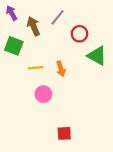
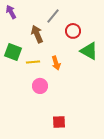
brown arrow: (33, 26) -> (37, 34), moved
green square: (14, 46) -> (13, 52), moved

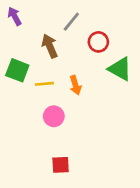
red square: (59, 122) -> (61, 165), moved

